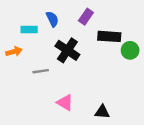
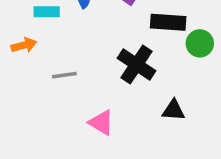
black cross: (67, 50) -> (136, 64), moved
black triangle: (102, 112) -> (173, 110), moved

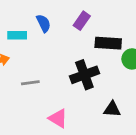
black cross: (136, 64) -> (84, 75), turned 36

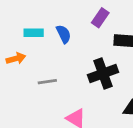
blue semicircle: (44, 23) -> (64, 34), moved

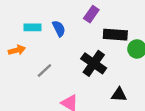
black cross: (103, 74) -> (94, 63), turned -35
gray line: (47, 82) -> (44, 71), turned -35

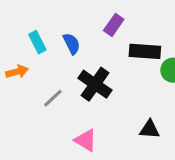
cyan rectangle: (32, 27) -> (37, 42), turned 63
black cross: (94, 63) -> (95, 84), moved

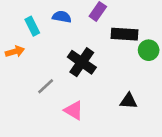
blue semicircle: (72, 44) -> (62, 17), moved, turned -54
gray line: (53, 98) -> (46, 86), moved

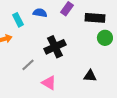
black rectangle: (125, 34) -> (95, 18), moved
black cross: (82, 62) -> (55, 47), turned 30

